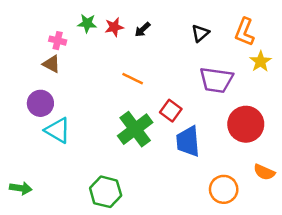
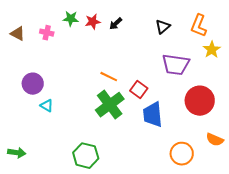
brown triangle: (51, 64) -> (18, 34), moved
orange line: (133, 79) -> (109, 77), moved
cyan triangle: (58, 130) -> (47, 106), size x0.6

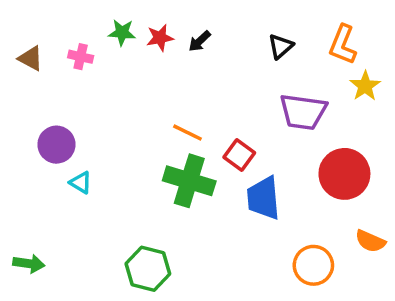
green cross: (110, 105) -> (189, 181), turned -36

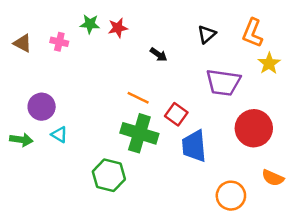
black arrow: (200, 41) -> (158, 55), moved, turned -102
green arrow: (29, 264) -> (21, 140), moved
green hexagon: (148, 269) -> (109, 175), moved

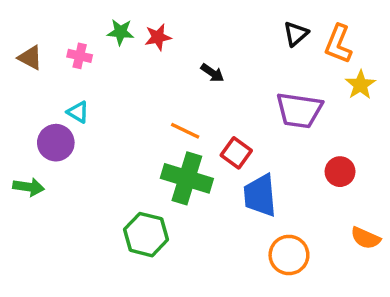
black triangle: (207, 34) -> (296, 34), moved
red circle: (254, 128) -> (340, 172), size x0.6
cyan triangle: (59, 135) -> (78, 112), moved
orange circle: (231, 196) -> (289, 255), moved

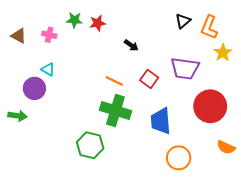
red square: (236, 153) -> (149, 79), moved
red circle: (340, 172) -> (210, 106), size x1.8

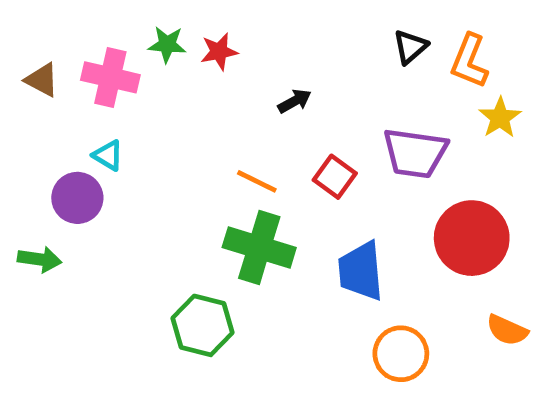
pink cross: (49, 35) -> (110, 77), size x1.6
black arrow: (131, 45) -> (295, 101), turned -64

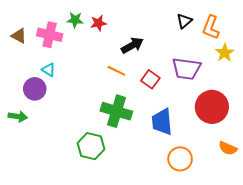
black arrow: (295, 101) -> (132, 45), size x1.5
orange line: (257, 181) -> (116, 71), moved

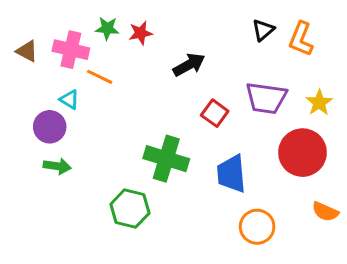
yellow star: (225, 53) -> (319, 103), moved
orange line: (116, 71) -> (100, 77), moved
green arrow: (18, 116) -> (57, 166), moved

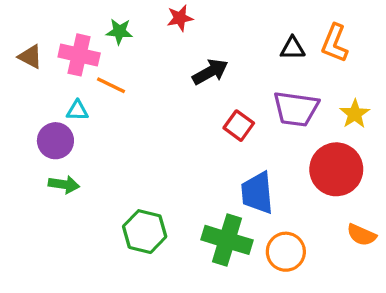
black triangle: (263, 30) -> (293, 48), moved, turned 40
red star: (141, 33) -> (180, 18), moved
cyan triangle: (69, 100) -> (77, 110), turned -30
green cross: (166, 159) -> (227, 240), moved

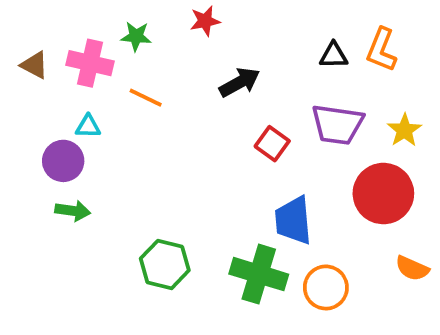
orange line: (111, 85) -> (146, 98), moved

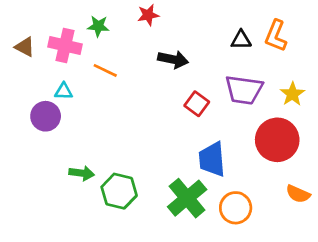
black arrow: (240, 82) -> (173, 59), turned 40
green arrow: (73, 211) -> (82, 173), moved
green cross: (259, 274) -> (187, 198), turned 33

